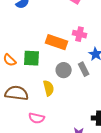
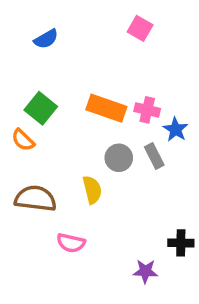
pink cross: (80, 34) -> (147, 110), moved
green square: (32, 58) -> (41, 108), moved, turned 36

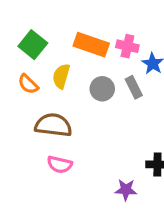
orange semicircle: (23, 140) -> (28, 84), moved
yellow semicircle: (92, 190) -> (61, 76), moved, turned -150
brown semicircle: (35, 199) -> (53, 125), moved

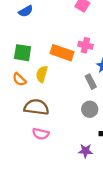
green square: (33, 45) -> (23, 53), turned -30
pink cross: (127, 46) -> (85, 45), moved
gray circle: (102, 89) -> (90, 109), moved

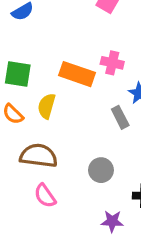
gray circle: (90, 109) -> (101, 170), moved
pink semicircle: (41, 134) -> (45, 196), turned 42

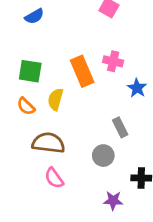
orange rectangle: (77, 74) -> (82, 71), turned 48
gray rectangle: (120, 117) -> (120, 127), moved

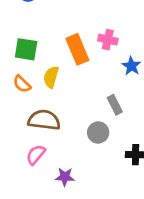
pink semicircle: (54, 178) -> (36, 155), moved, turned 75
purple star: (113, 201) -> (65, 177), moved

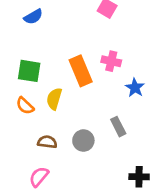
brown semicircle: (44, 120) -> (47, 142), size x0.6
gray circle: (98, 132) -> (83, 141), moved

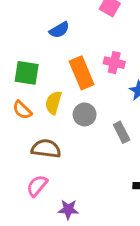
blue semicircle: (33, 17) -> (59, 30), moved
gray circle: (83, 141) -> (85, 114), moved
brown semicircle: (47, 142) -> (46, 149), size x1.4

